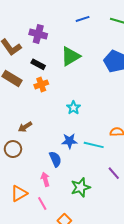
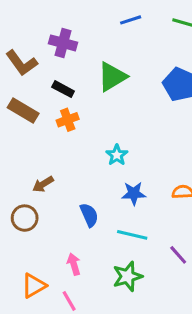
blue star: (69, 141) -> (134, 193), moved
cyan line: (94, 145) -> (132, 235), moved
blue semicircle: (55, 159) -> (89, 215), moved

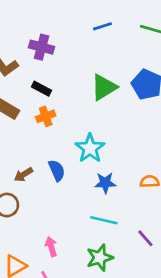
green triangle: (112, 77) -> (104, 87), moved
cyan star: (117, 155) -> (90, 148), size x1.5
blue semicircle: (89, 215) -> (57, 170), moved

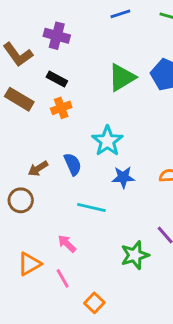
cyan line: (104, 220) -> (91, 208), moved
pink arrow: (51, 247) -> (67, 244), turned -30
green star: (100, 258) -> (135, 255), moved

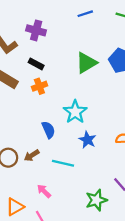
brown arrow: (38, 169) -> (32, 155), moved
blue star: (123, 177) -> (87, 140), turned 30

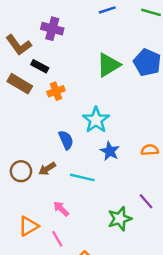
black rectangle: (36, 64) -> (40, 66), moved

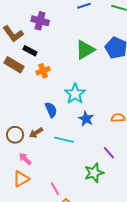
purple line: (146, 201) -> (109, 153), moved
pink arrow: (61, 209) -> (25, 159), moved
pink line: (57, 239) -> (55, 189), moved

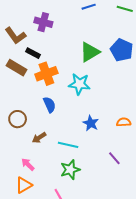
orange cross: (43, 71) -> (46, 74), size x1.5
cyan star: (75, 94) -> (79, 84), moved, turned -30
blue semicircle: (51, 110) -> (49, 105), moved
brown circle: (15, 135) -> (18, 119), moved
green star: (94, 173) -> (70, 170), moved

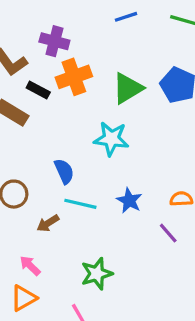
orange cross: (46, 74) -> (74, 77), moved
cyan line: (68, 145) -> (80, 204), moved
purple line: (114, 158) -> (168, 233), moved

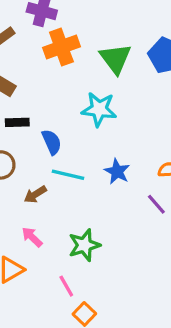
green triangle: (128, 88) -> (115, 59), turned -36
black rectangle: (38, 90) -> (17, 122), moved, turned -30
pink arrow: (30, 266) -> (32, 237), moved

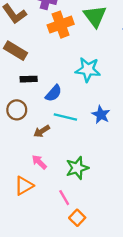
green triangle: (115, 59) -> (95, 16), moved
blue semicircle: (52, 142) -> (54, 93), turned 66

